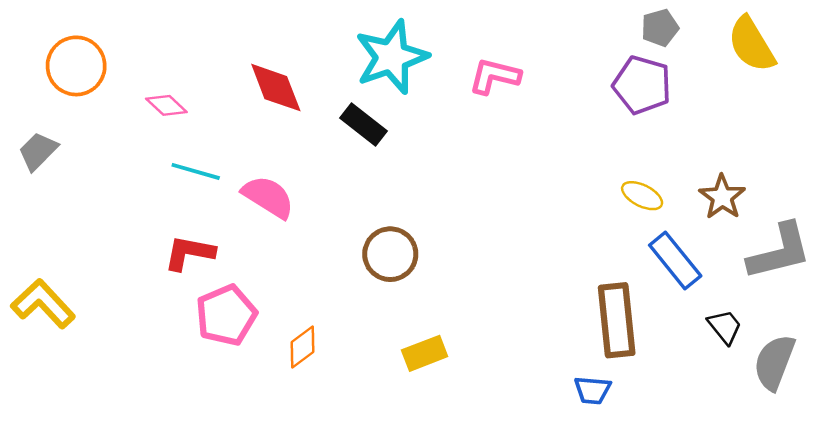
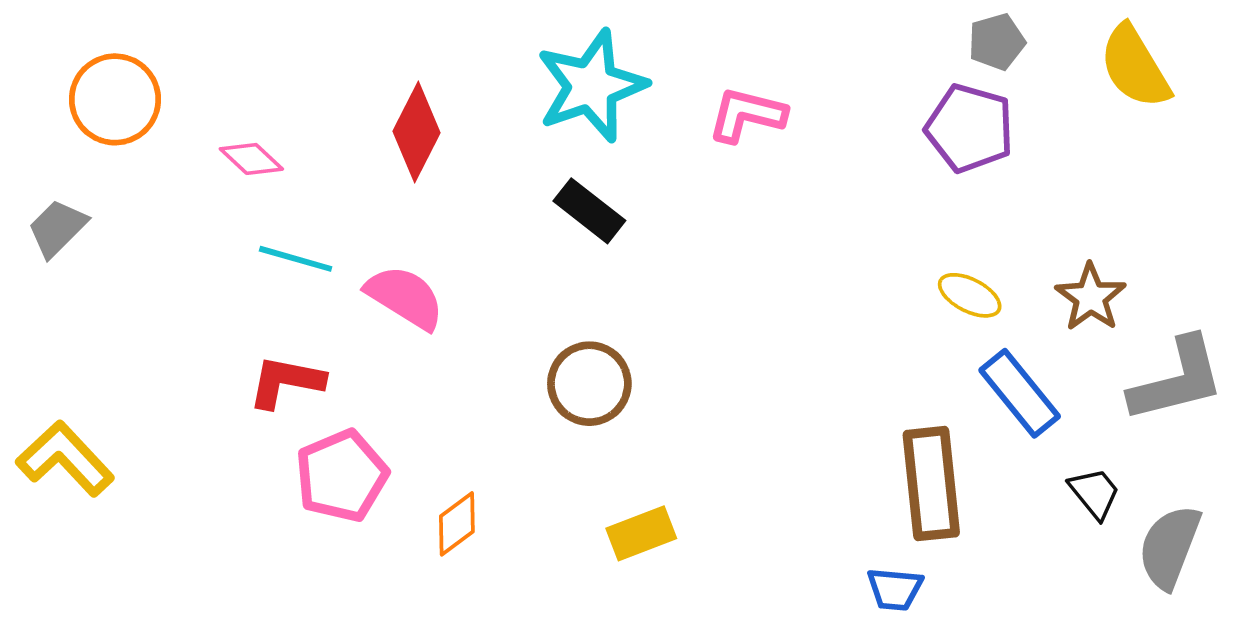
red diamond: (276, 88) -> (417, 132), turned 48
black rectangle: (364, 124) -> (589, 211), moved

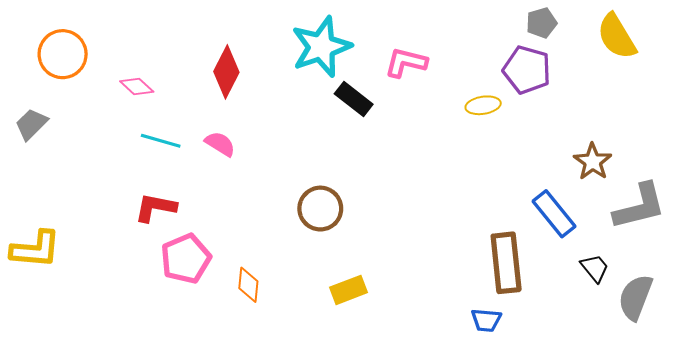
black rectangle: (589, 211) -> (354, 99), moved
yellow ellipse: (970, 295) -> (483, 105), moved, turned -36
pink semicircle: (405, 297) -> (220, 144), moved, size x0.7
yellow L-shape: (65, 459) -> (35, 249), turned 138
orange diamond: (457, 524) -> (248, 285), turned -48

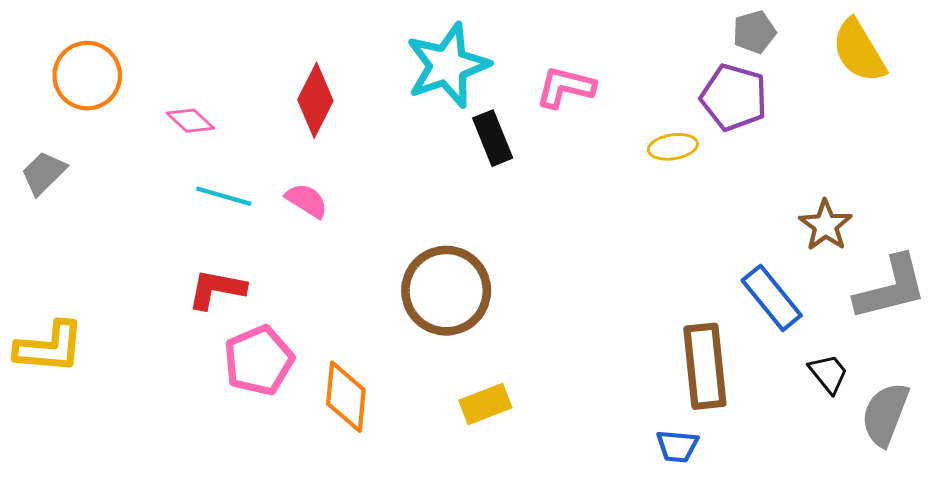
black rectangle: (354, 99) -> (493, 138), turned 30
brown circle: (320, 209) -> (446, 291), size x1.4
orange diamond: (248, 285) -> (346, 397), size x1.4

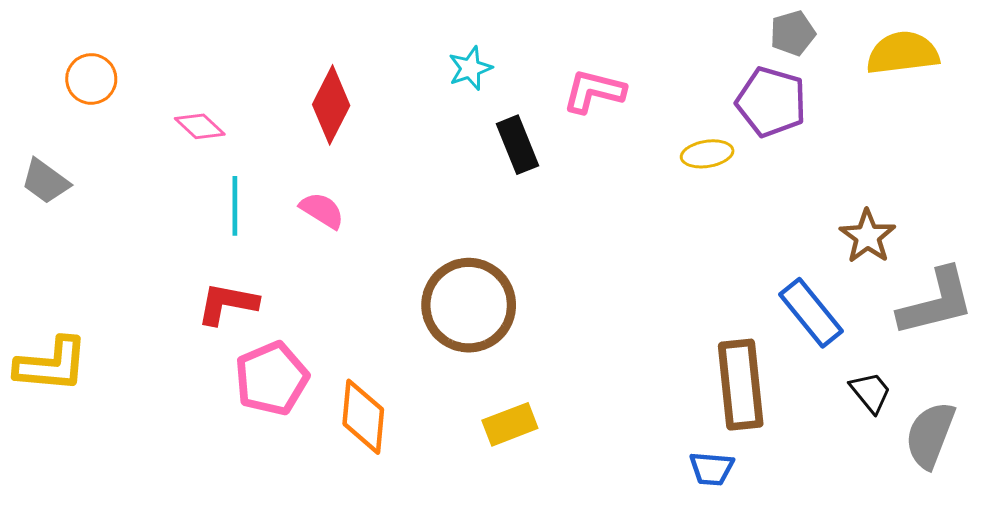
yellow semicircle: (859, 51) -> (903, 53), turned 114
cyan star: (448, 65) -> (470, 68), size x0.5
orange circle: (87, 76) -> (91, 79), size x0.7
gray trapezoid: (44, 173) -> (45, 181), turned -99
cyan line: (224, 196) -> (235, 206), turned 74

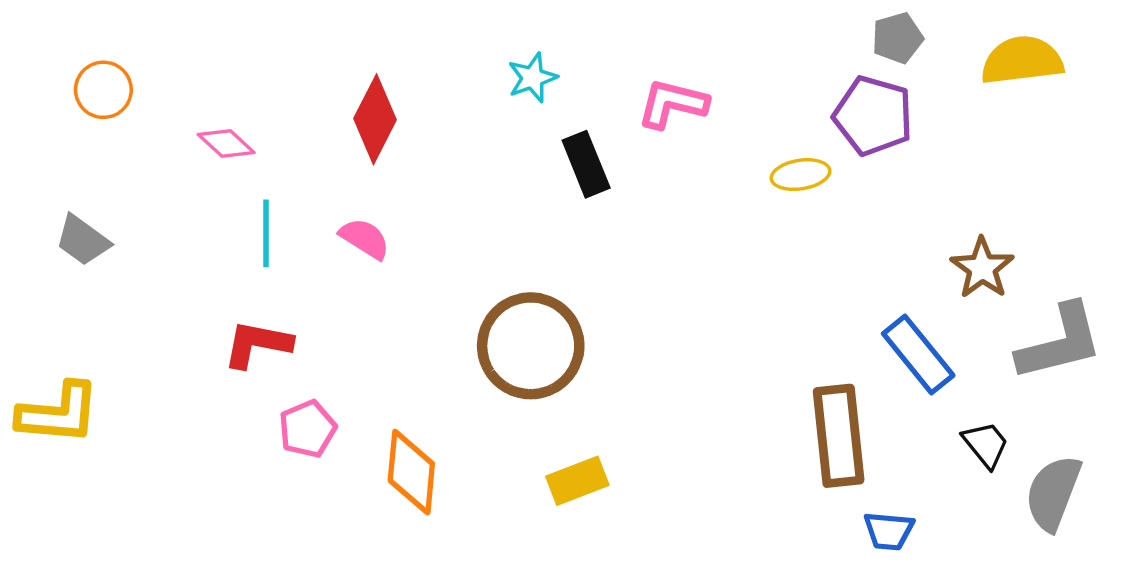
gray trapezoid: (45, 181) -> (83, 240), moved
pink pentagon: (272, 378) -> (308, 429), size x0.7
blue trapezoid: (712, 469) -> (889, 531), moved

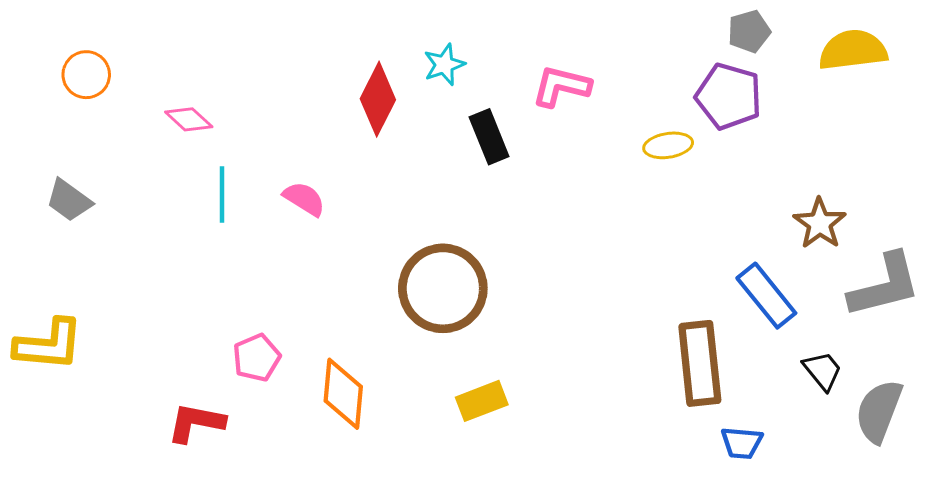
red diamond: (375, 119) -> (378, 99), moved
red L-shape: (257, 344) -> (196, 423), moved

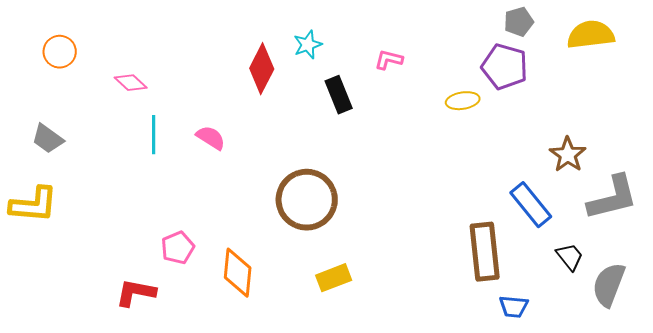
pink L-shape: (561, 86) -> (389, 60), size x0.7
yellow L-shape: (49, 345) -> (34, 205), moved

